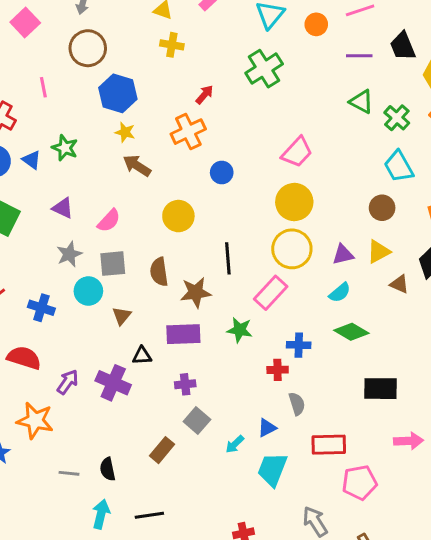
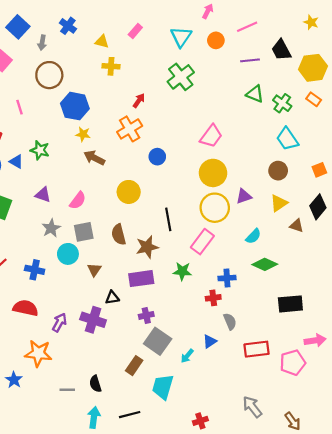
purple triangle: (343, 255) -> (244, 196), moved
gray square: (197, 421) -> (158, 341), size x1.4
cyan trapezoid: (272, 469) -> (163, 387), moved
pink pentagon: (359, 482) -> (293, 363), moved

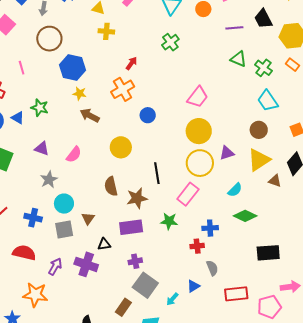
green cross: (181, 77) -> (170, 42), size x0.7
yellow triangle: (279, 203) -> (259, 160), size x1.4
gray square: (84, 232) -> (64, 230), moved

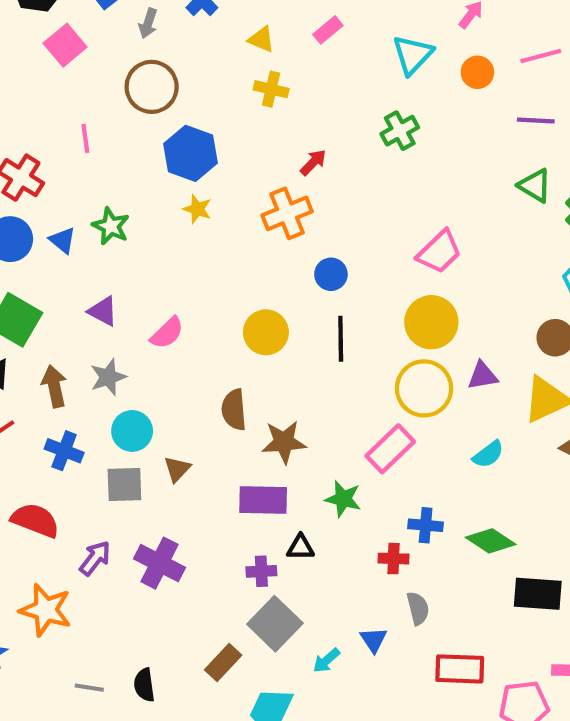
brown arrow: (90, 115) -> (54, 386), moved, turned 42
black line: (157, 173) -> (341, 339), moved
green diamond: (245, 216) -> (491, 541), moved
black triangle: (104, 244) -> (300, 547), moved
blue triangle: (193, 286) -> (374, 640), turned -40

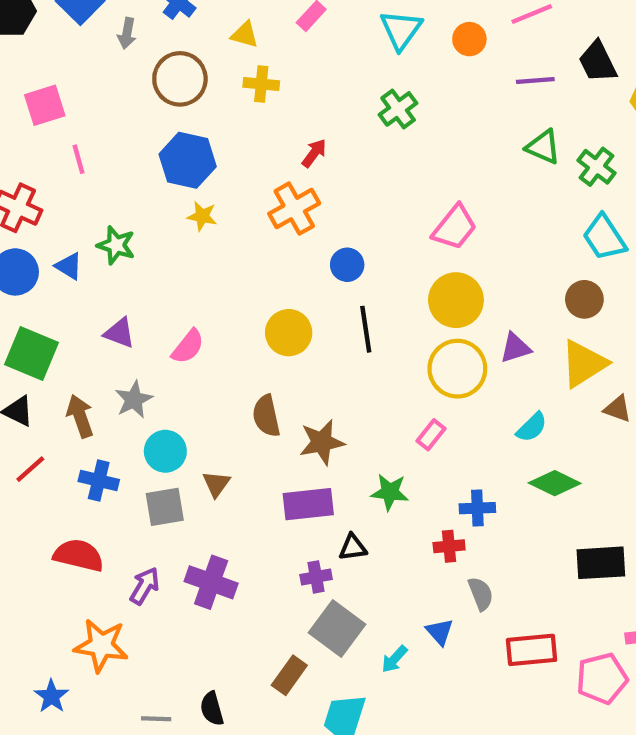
pink square: (65, 45) -> (45, 105), moved, turned 30
brown circle: (152, 87) -> (180, 79), moved
pink rectangle: (390, 449) -> (431, 435), size x0.6
green diamond: (491, 541) -> (555, 483), moved

